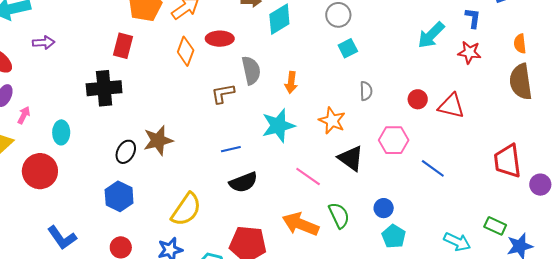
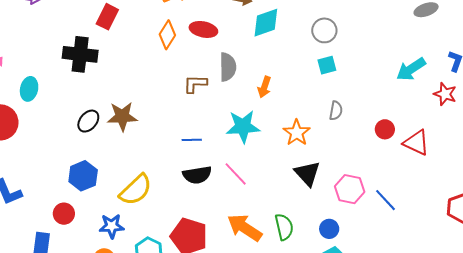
pink hexagon: (394, 140) -> (350, 189), moved
pink line: (308, 177) -> (236, 174), moved
blue hexagon: (119, 196) -> (83, 176), moved

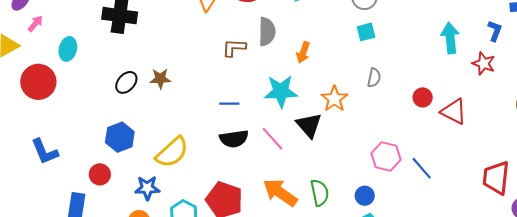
cyan arrow: (411, 69) -> (450, 38), turned 116
brown star: (122, 116) -> (160, 79), size x0.7
black triangle: (307, 173) -> (309, 125), moved

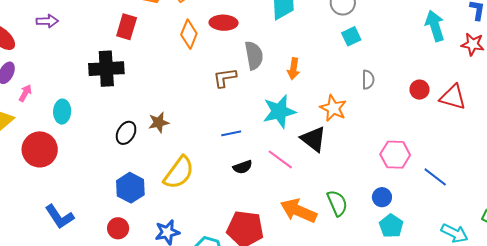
black semicircle: (234, 139) -> (243, 167), size x0.7
yellow semicircle: (172, 152) -> (179, 173), moved
blue line: (422, 168) -> (435, 177), moved

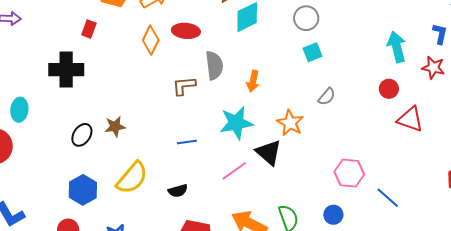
red rectangle: (127, 27) -> (89, 29), size x0.7
gray semicircle: (368, 80) -> (327, 97), turned 36
red circle: (419, 90) -> (389, 89), moved
pink line: (280, 159) -> (234, 171), turned -76
black semicircle: (243, 167) -> (178, 191), moved

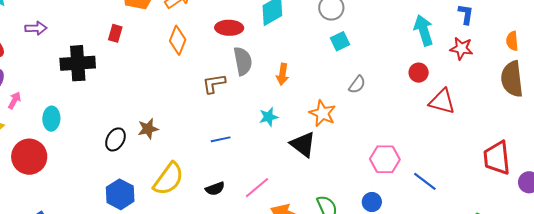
red ellipse: (186, 31) -> (229, 28), moved
black cross: (66, 70) -> (78, 63), moved
cyan star: (236, 123) -> (269, 117), size x0.6
pink line: (234, 171) -> (257, 188), moved

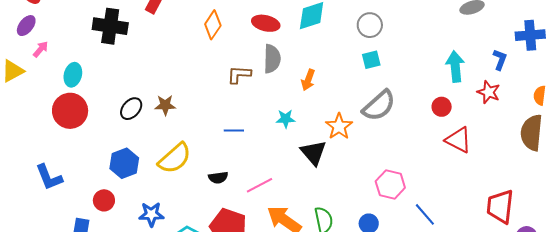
gray semicircle: (357, 85) -> (379, 106), size x1.8
red circle: (29, 157) -> (70, 111), moved

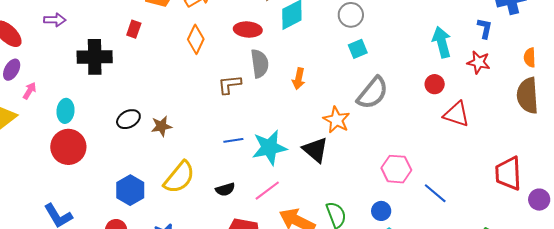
black ellipse: (131, 109) -> (128, 119), moved, turned 30
cyan star: (286, 119) -> (269, 148), moved, size x1.8

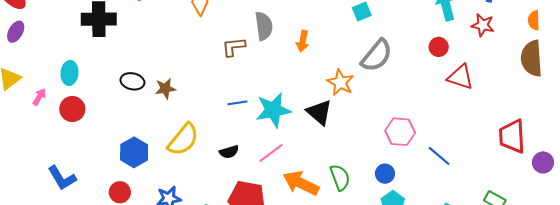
pink arrow: (30, 91) -> (39, 97), moved
black ellipse: (128, 119) -> (132, 81), turned 40
red circle: (68, 147) -> (72, 109), size x0.7

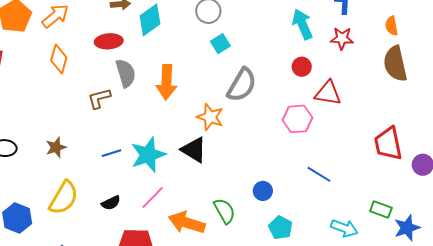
orange arrow: (303, 41) -> (166, 82), size x1.6
brown star: (165, 88) -> (56, 147), moved
pink hexagon: (400, 132) -> (297, 119), moved
blue circle: (385, 174) -> (263, 191), moved

